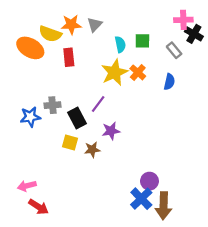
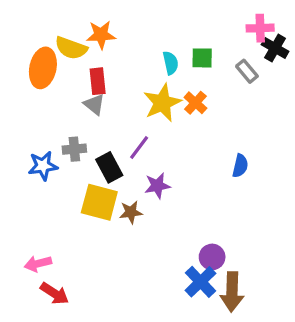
gray triangle: (95, 25) -> (94, 104), moved, turned -35
orange ellipse: (30, 48) -> (43, 68), turned 72
blue semicircle: (169, 82) -> (240, 166), moved
yellow square: (70, 143) -> (99, 202), size x1.6

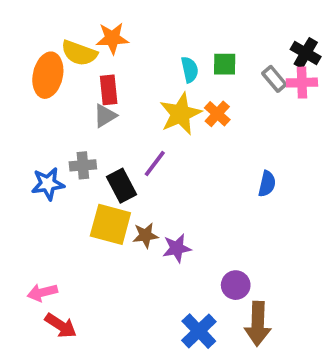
pink cross: (260, 28) -> (302, 83), moved
gray triangle: (94, 104) -> (105, 116), turned 50
purple star: (157, 186) -> (177, 248), moved
blue cross: (200, 282) -> (199, 331), moved

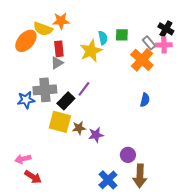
orange ellipse: (48, 75) -> (26, 41), turned 30
yellow star: (180, 114) -> (91, 51), moved
orange cross: (217, 114) -> (142, 60), moved, size x1.6
gray cross: (83, 165) -> (45, 90), size x1.6
black rectangle: (122, 186) -> (66, 101), turned 72

